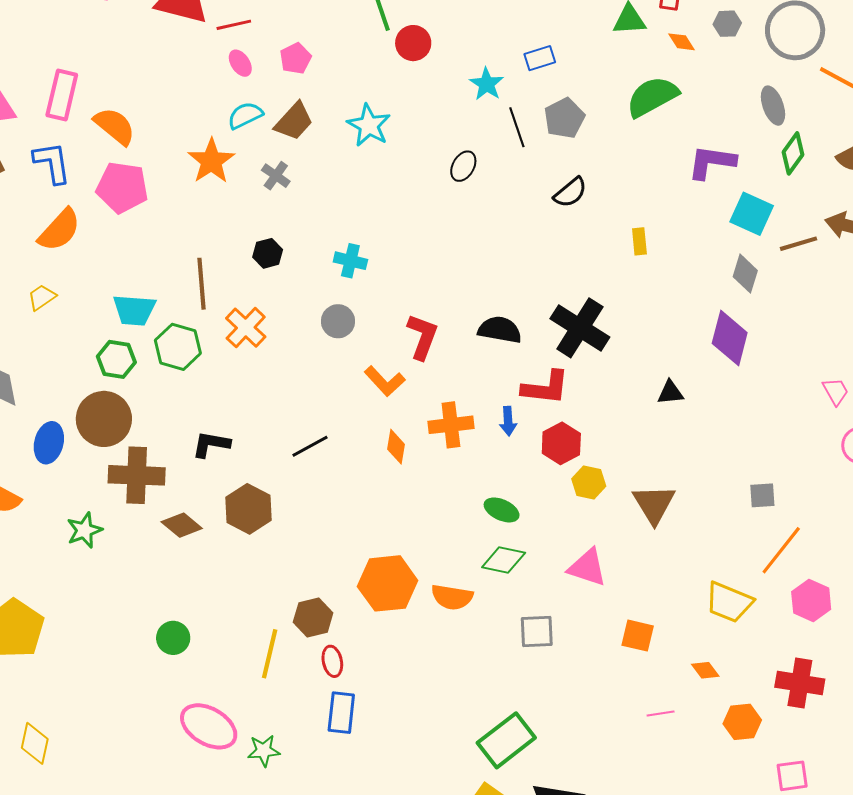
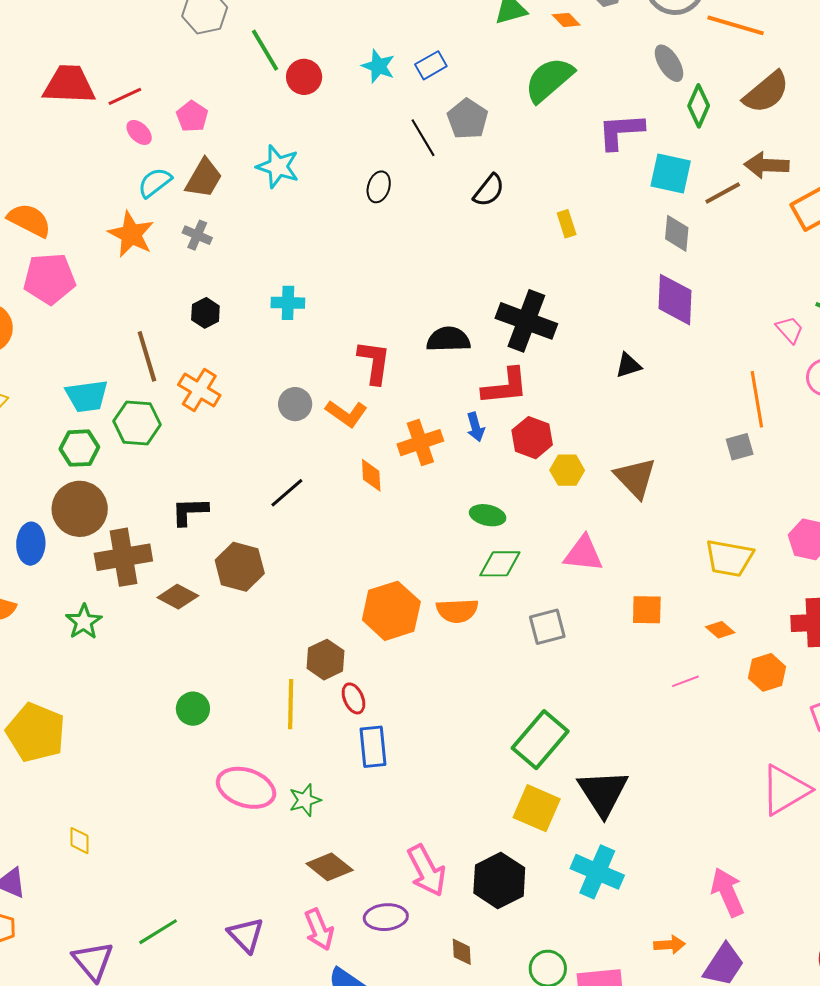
cyan star: (487, 84) -> (378, 66), moved
gray circle: (338, 321) -> (295, 404), moved
orange line: (781, 550) -> (757, 399), moved, turned -36
yellow diamond: (35, 743) -> (80, 841), size x0.7

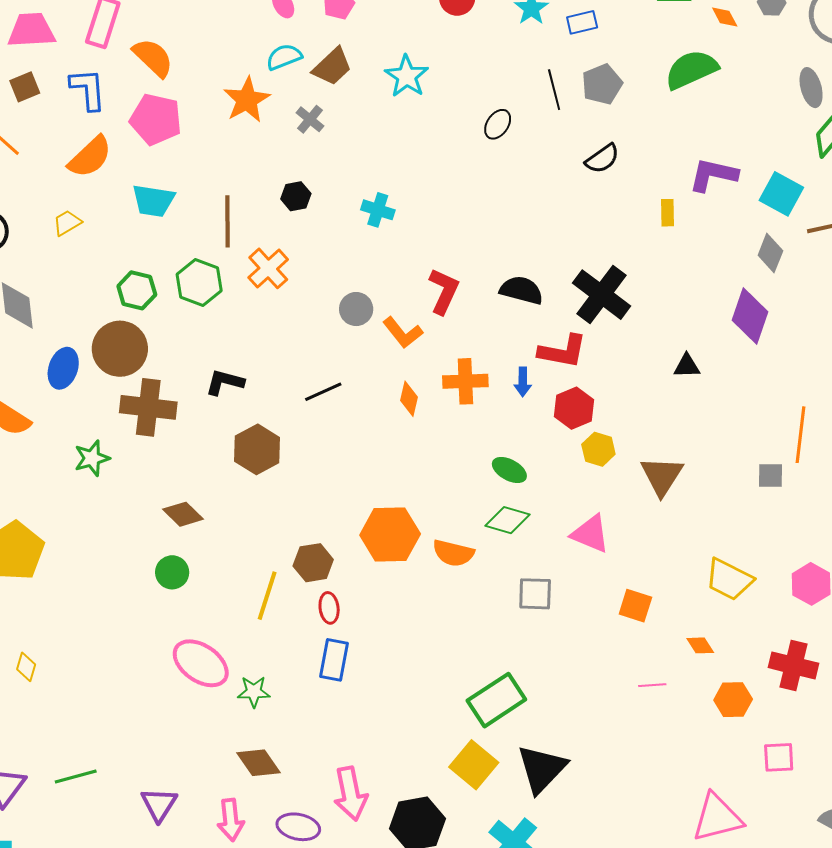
purple L-shape: (621, 131) -> (713, 175), moved
cyan trapezoid: (87, 396) -> (153, 201), moved
brown diamond: (178, 597) -> (183, 514), moved

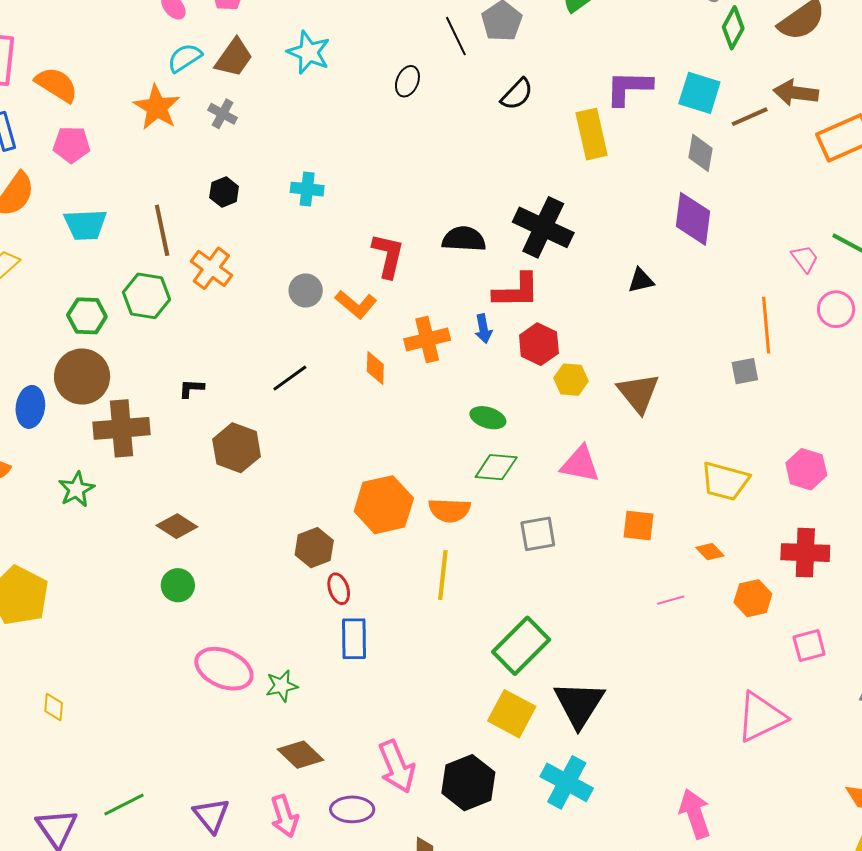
pink pentagon: (156, 119) -> (72, 145), size x0.7
yellow rectangle: (667, 213) -> (592, 134), size x1.8
black L-shape: (225, 382) -> (191, 388), size x0.7
yellow line: (267, 596) -> (443, 575), moved

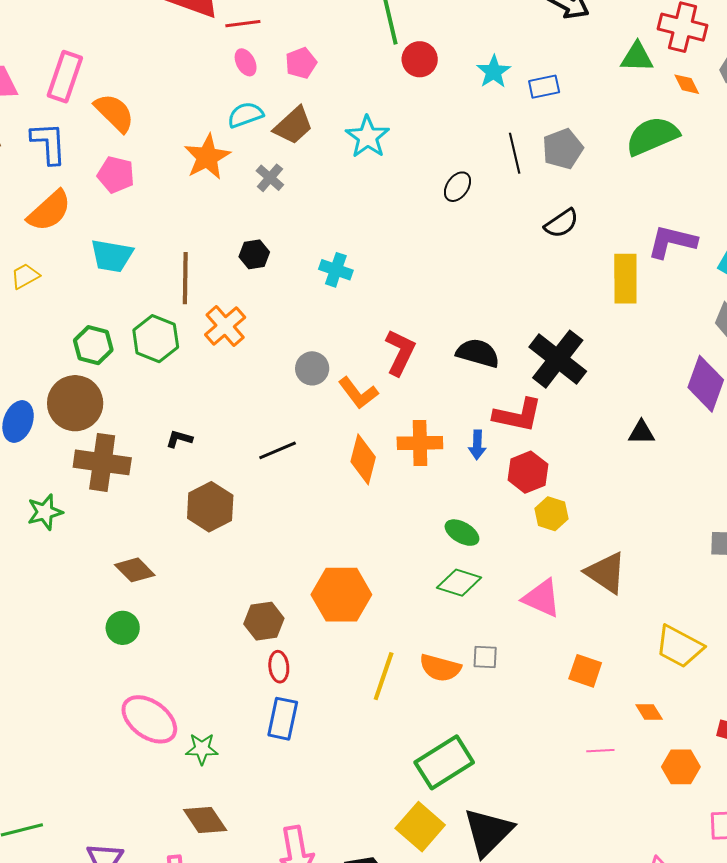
orange diamond: (375, 368) -> (363, 459), size x1.4
brown triangle: (638, 393) -> (606, 573), moved, turned -30
orange semicircle: (450, 510) -> (440, 668), moved
gray square: (538, 534) -> (485, 657), size x0.7

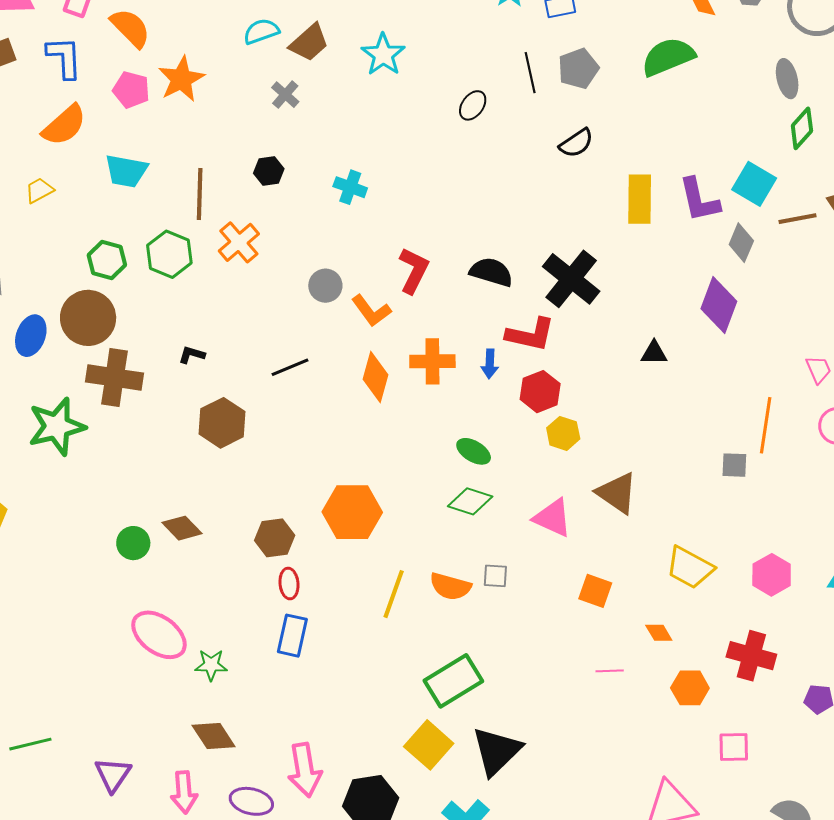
orange star: (207, 157) -> (181, 79), moved
purple L-shape: (672, 242) -> (699, 200), moved, turned -117
green star: (45, 512) -> (57, 426), size x1.6
brown diamond: (135, 570) -> (182, 528), moved

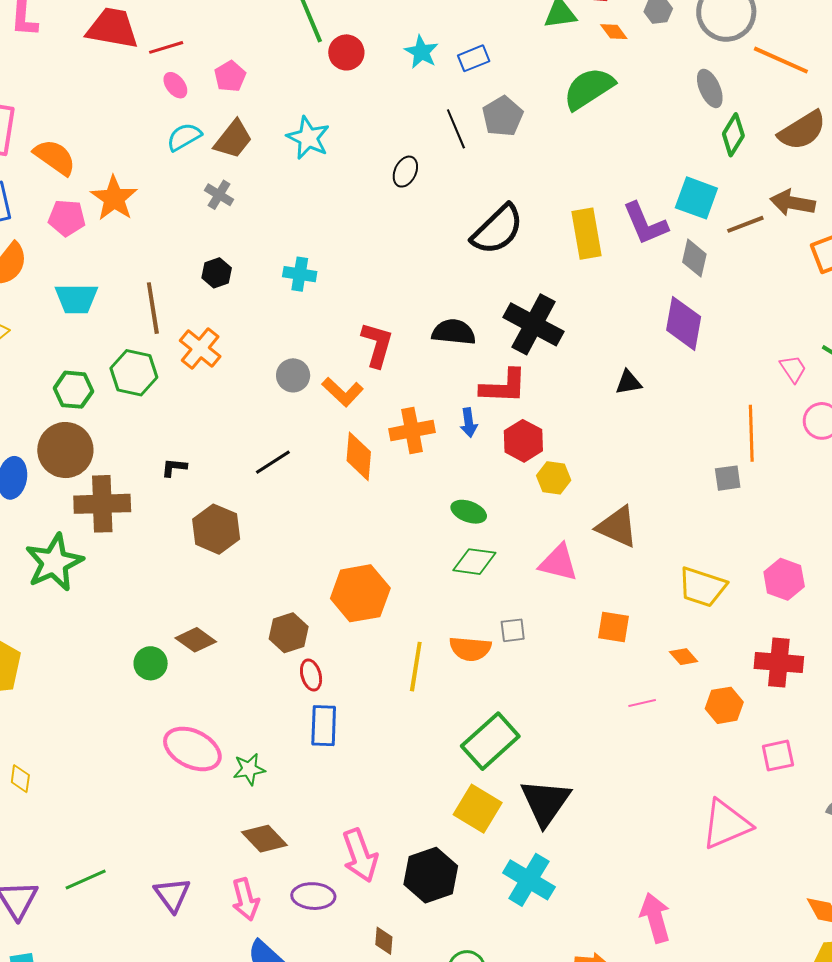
black semicircle: (576, 143) -> (497, 230), moved, size x1.6

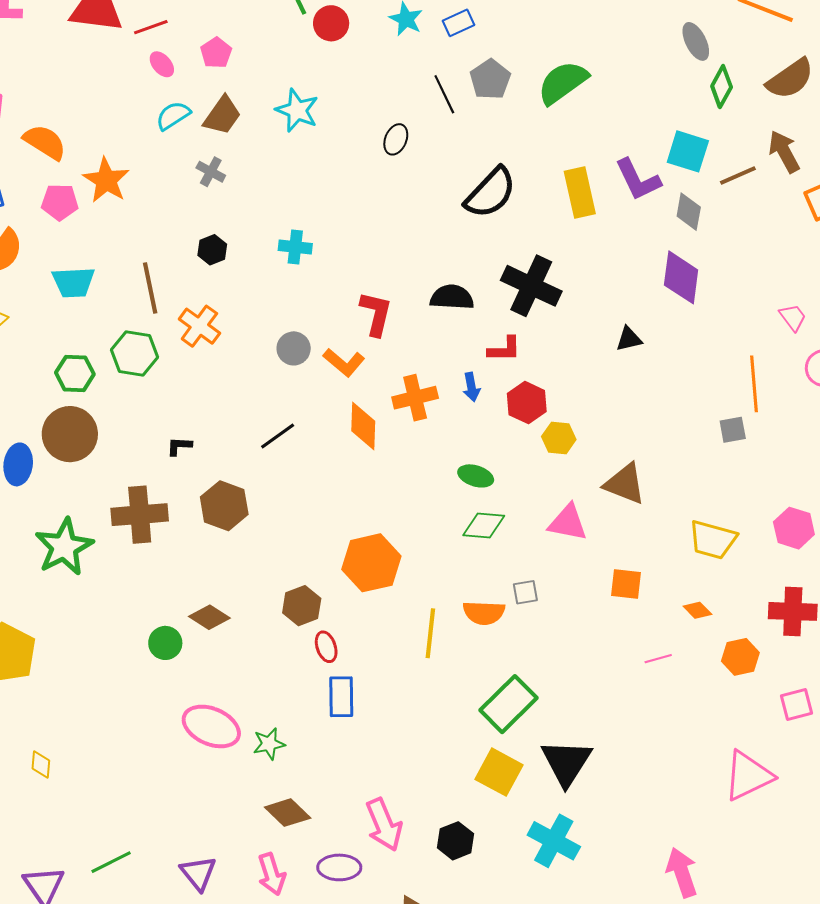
green semicircle: (589, 88) -> (563, 83), moved
brown arrow: (793, 203) -> (784, 152), turned 54
red L-shape: (504, 386) -> (504, 349), size x0.7
brown cross: (102, 504) -> (140, 515), moved
black hexagon: (431, 875) -> (455, 841), size x0.7

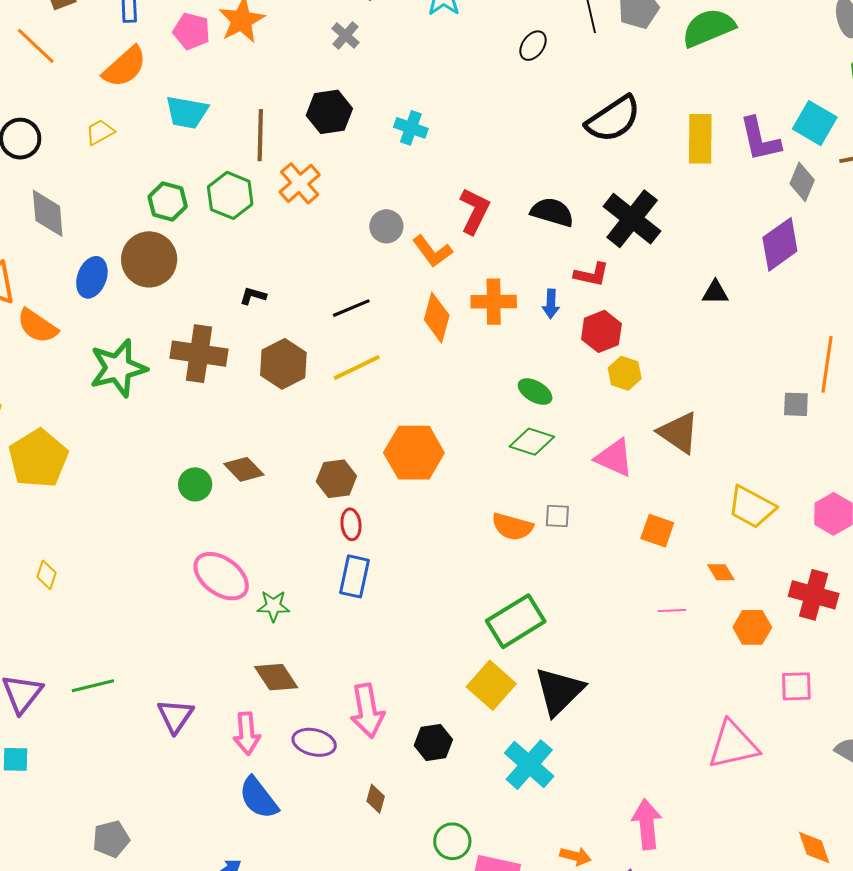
black hexagon: (212, 250) -> (329, 112), size x1.5
purple diamond: (681, 277) -> (780, 244), turned 34
yellow line: (430, 633) -> (357, 368), moved, turned 45

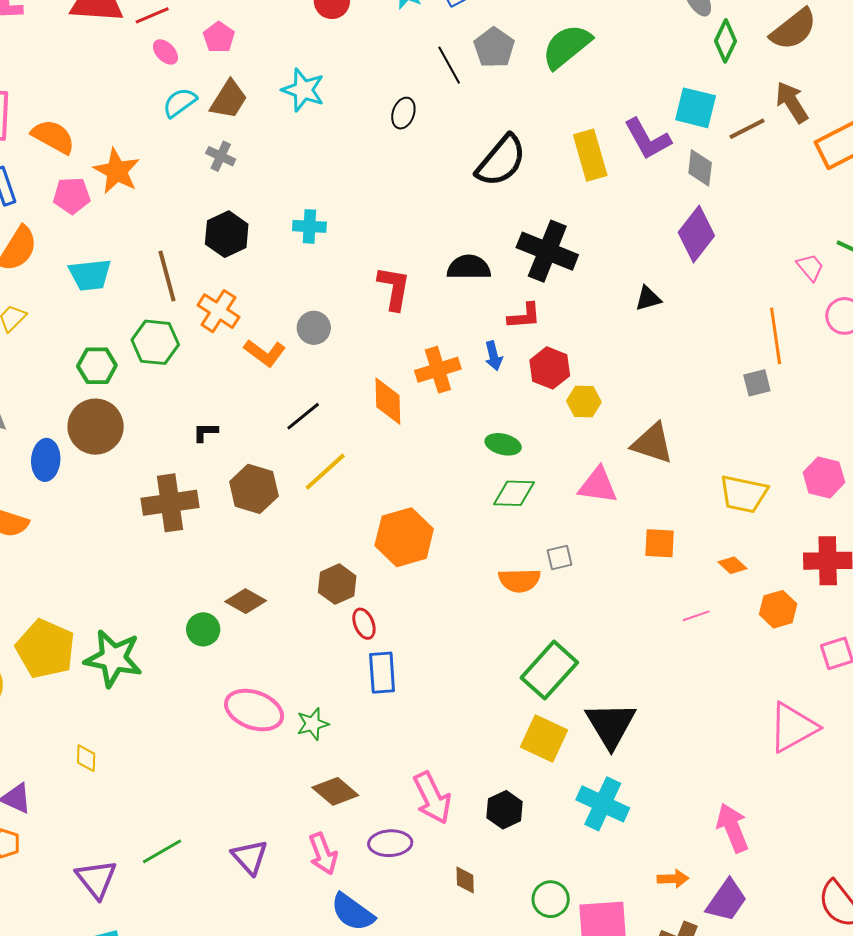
orange L-shape: (432, 251) -> (265, 353), moved
green star: (118, 368) -> (113, 658), moved, turned -30

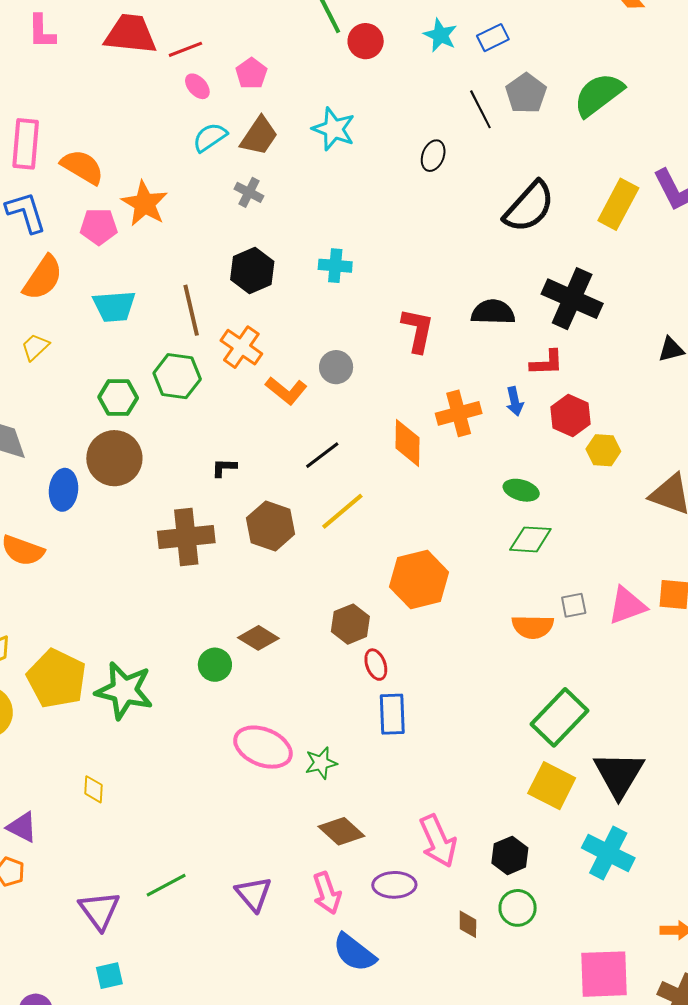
yellow rectangle: (590, 155) -> (618, 204), turned 42
pink triangle: (598, 485) -> (627, 606), moved, turned -30
green circle: (551, 899) -> (518, 908), moved

